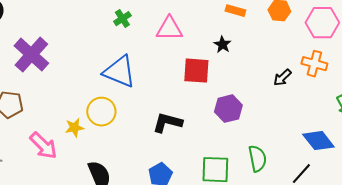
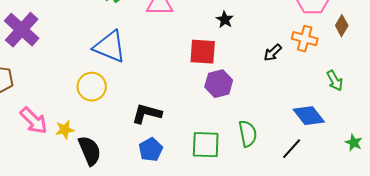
black star: (222, 45) -> (225, 20), moved
red square: (196, 71) -> (203, 52), moved
black L-shape: (167, 123) -> (147, 114), moved
yellow star: (74, 128) -> (65, 130), moved

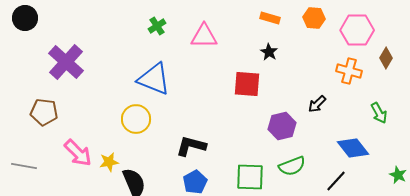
black arrow: (273, 53) -> (317, 104), moved
purple hexagon: (219, 84) -> (282, 126), moved
green semicircle: (248, 134) -> (292, 166), turned 80

